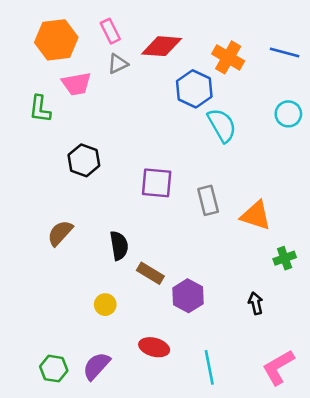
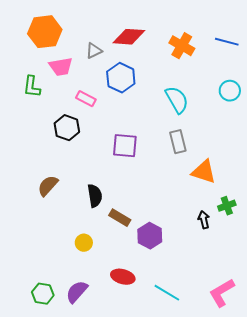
pink rectangle: (110, 31) -> (86, 99), moved, turned -36
blue hexagon: (194, 89) -> (121, 78), moved
gray rectangle: (208, 200) -> (178, 142), moved
black arrow: (256, 303) -> (204, 220), moved
cyan line: (209, 367) -> (167, 293), turned -48

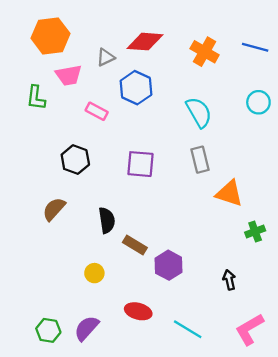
black hexagon: (67, 128) -> (75, 160), moved
black arrow: (204, 220) -> (229, 280), moved

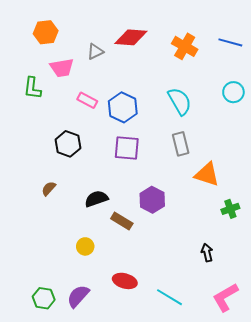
orange hexagon: (51, 36) -> (46, 32), size x0.7
blue hexagon: (136, 88) -> (123, 107), moved
brown semicircle: (54, 209) -> (49, 189), size x0.7
black semicircle: (107, 220) -> (96, 199), turned -100
purple hexagon: (169, 265) -> (152, 200), moved

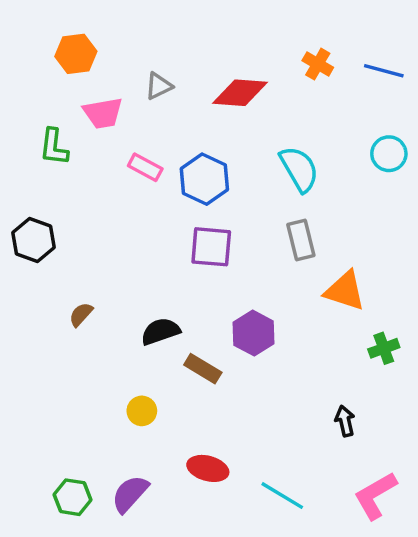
red diamond: (131, 37) -> (240, 93), moved
orange cross: (185, 46) -> (318, 64), moved, size x0.7
black hexagon: (68, 144) -> (34, 240), moved

